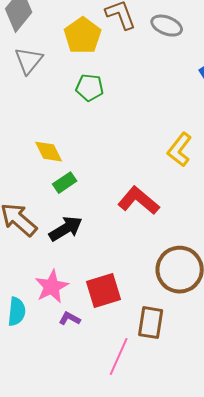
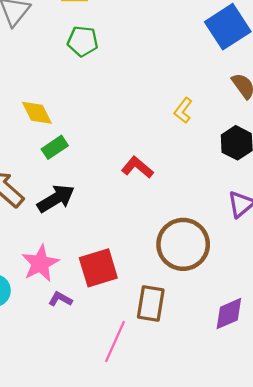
yellow L-shape: (180, 150) -> (183, 110), size x0.7
red L-shape: (139, 201) -> (137, 167), size x0.7

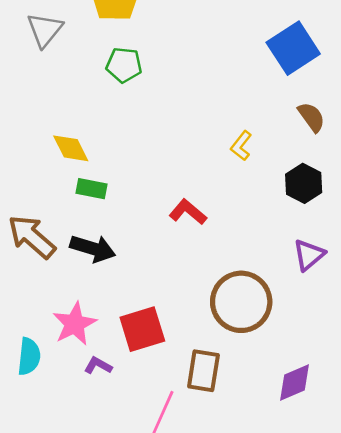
green rectangle: (55, 147) -> (92, 189), turned 45
black arrow: (56, 199) -> (93, 248), turned 48

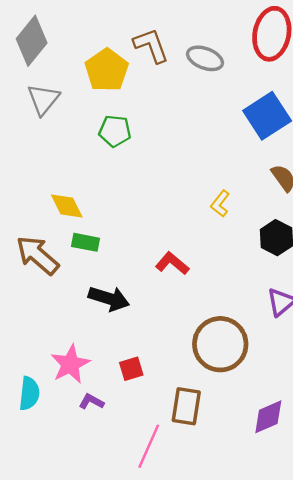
brown arrow: (32, 237) -> (37, 255), moved
black arrow: (93, 248) -> (109, 299), moved
red square: (142, 329) -> (131, 369), size x0.6

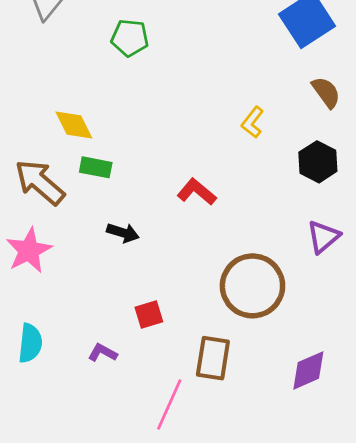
black arrow: (109, 299) -> (123, 233), size x0.7
pink star: (70, 364) -> (29, 250), moved

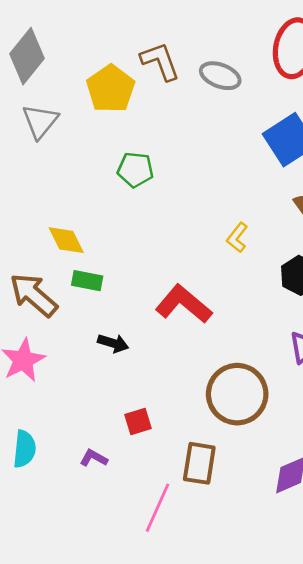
green pentagon: (130, 38) -> (135, 170), moved
red L-shape: (197, 192) -> (184, 304), size x1.5

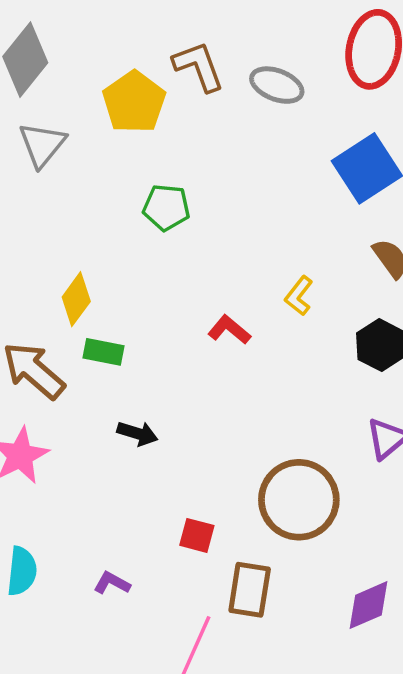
yellow diamond: (66, 240) -> (76, 299), turned 63
red L-shape: (184, 304) -> (229, 330), moved, size x0.6
red square: (138, 422) -> (197, 535), moved, turned 32

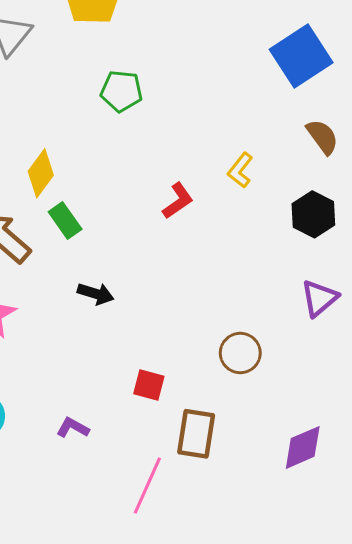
red L-shape: (229, 330) -> (178, 201), turned 105
green rectangle: (103, 352) -> (65, 221), turned 44
brown circle: (299, 500) -> (240, 353), size x0.6

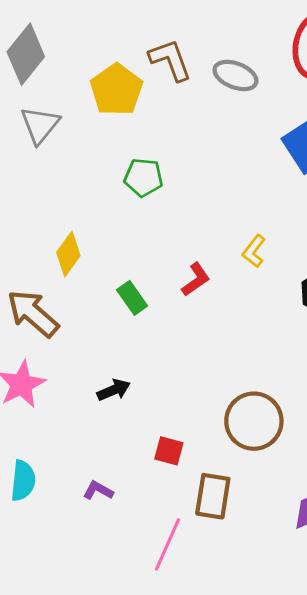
green rectangle: (65, 221) -> (132, 298), moved
black arrow: (96, 294) -> (114, 390), moved, turned -40
brown circle: (240, 353) -> (254, 421), size x1.5

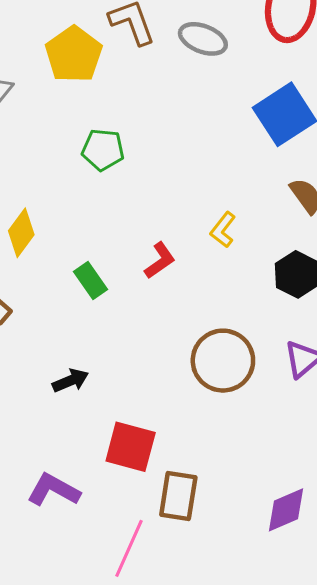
brown circle: (254, 421) -> (223, 361), moved
red square: (169, 451) -> (131, 447), size x1.6
purple L-shape: (98, 491) -> (54, 490), size x1.6

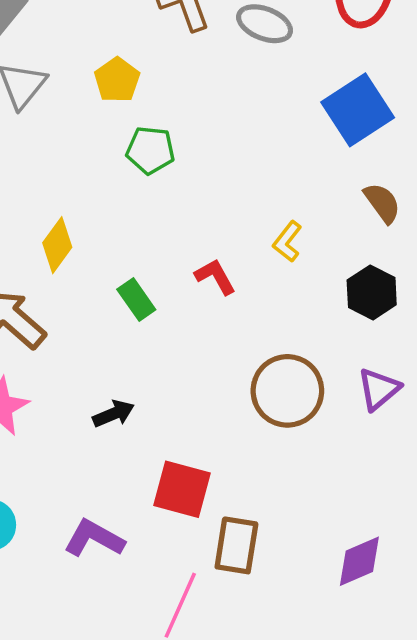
yellow pentagon: (74, 54) -> (117, 80), moved, size x0.7
red L-shape: (160, 261) -> (215, 277), turned -84

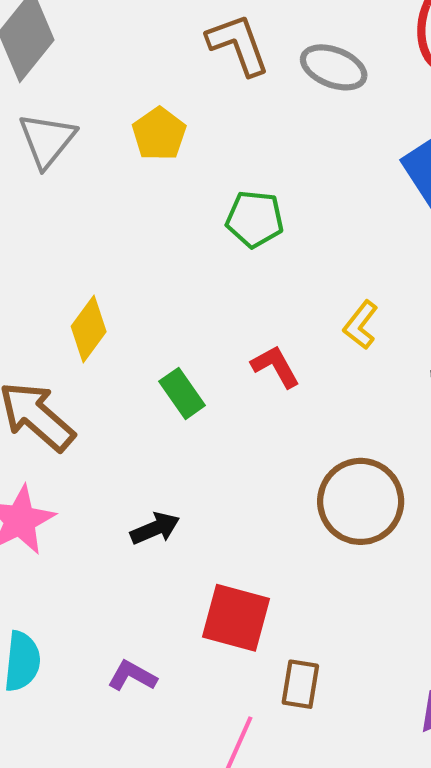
green pentagon: (150, 150) -> (255, 219), moved
purple L-shape: (94, 538) -> (132, 676), size x0.7
brown rectangle: (236, 545) -> (300, 684), size x0.7

